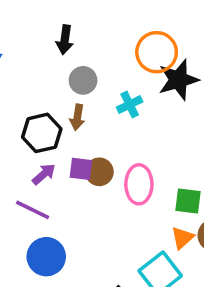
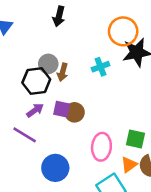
gray circle: (83, 80) -> (48, 64), moved
pink ellipse: (139, 184) -> (101, 147), moved
blue circle: (46, 257) -> (55, 168), moved

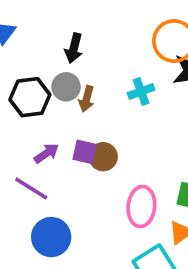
black arrow: (59, 16) -> (74, 48), moved
black hexagon: (36, 81) -> (30, 97), moved
blue circle: (55, 168) -> (51, 237), moved

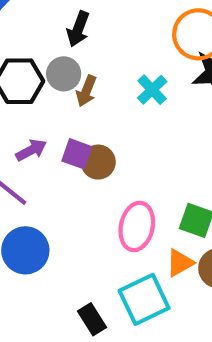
cyan cross: (141, 91) -> (152, 90), turned -30

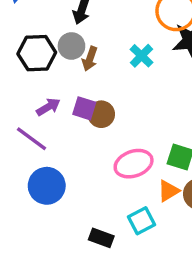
pink ellipse: (137, 226) -> (134, 164), turned 60
cyan square: (144, 299) -> (141, 221), size x0.7
black rectangle: (92, 319) -> (101, 238), turned -35

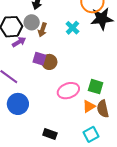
purple arrow: (48, 107) -> (19, 42), moved
cyan square: (141, 221) -> (91, 134), moved

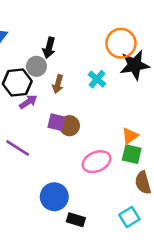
gray circle: (32, 22) -> (36, 66), moved
blue circle: (18, 104) -> (54, 197), moved
orange triangle: (89, 106) -> (130, 136), moved

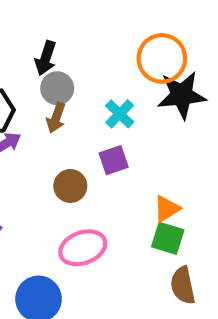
gray circle: (36, 66) -> (57, 88), moved
purple square: (56, 122) -> (114, 160), moved, turned -36
pink ellipse: (97, 162) -> (83, 248), moved

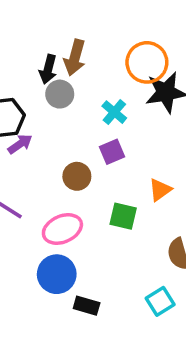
brown arrow: (56, 118) -> (75, 58), moved, size x1.4
green square: (168, 238) -> (123, 216), moved
pink ellipse: (83, 248) -> (62, 229), moved

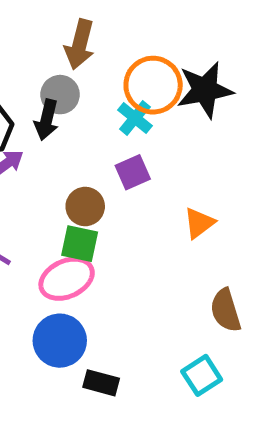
orange circle: (147, 62) -> (153, 85), moved
black arrow: (48, 69) -> (47, 120), moved
green square: (123, 216) -> (80, 244), moved

